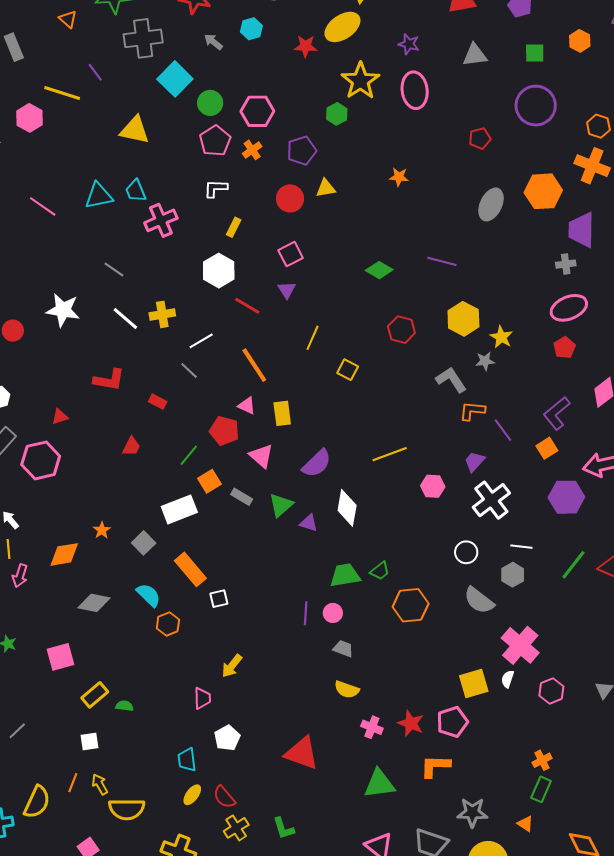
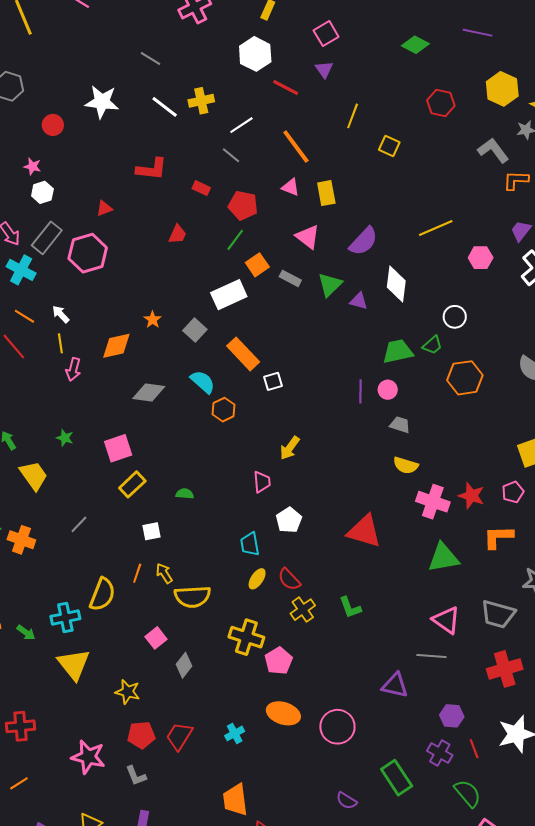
red pentagon: (224, 431) -> (243, 205), moved
white circle: (466, 552) -> (455, 317), moved
yellow rectangle: (95, 695) -> (132, 484), moved
pink pentagon: (452, 722) -> (513, 492), size x0.7
pink cross: (372, 727) -> (433, 502), size x1.5

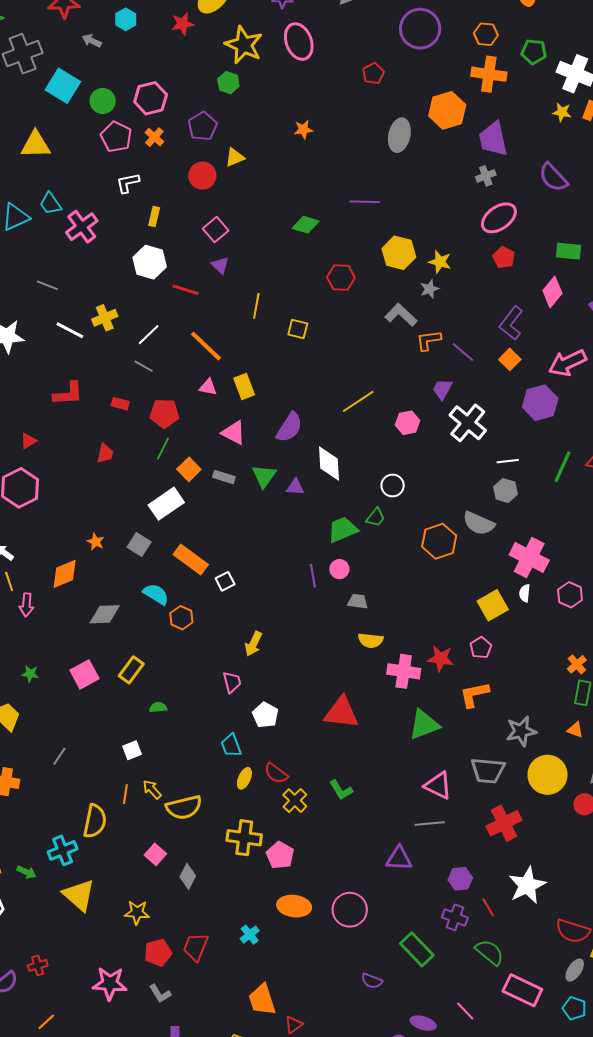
orange hexagon: (465, 378) -> (439, 541), moved
yellow rectangle: (132, 484) -> (131, 670), moved
red cross: (21, 726) -> (38, 965), size x0.7

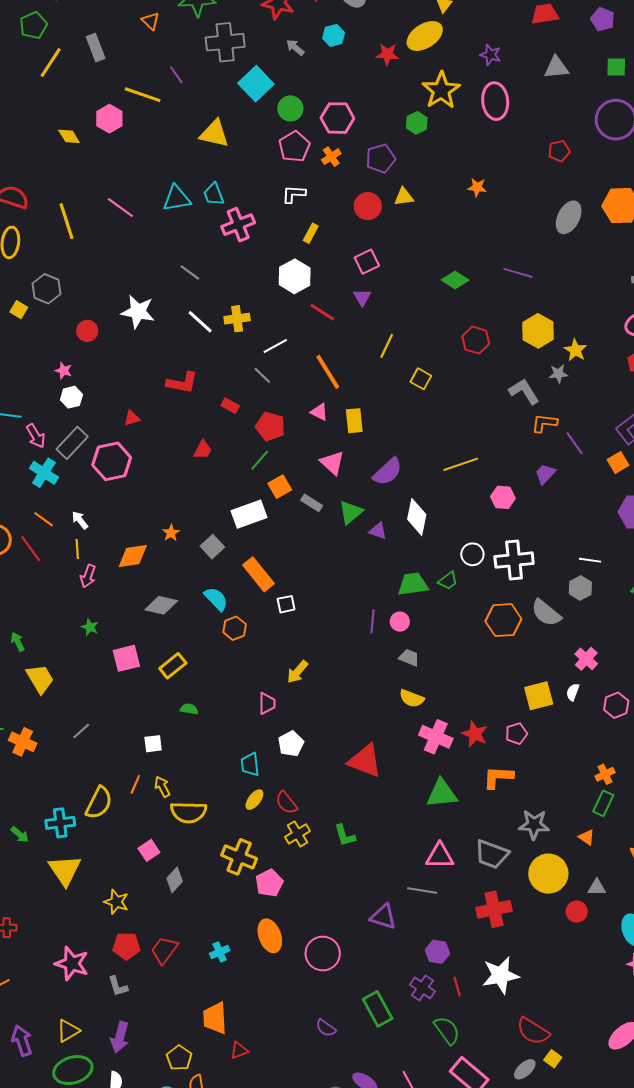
white cross: (468, 423) -> (514, 560), moved, turned 30
pink cross: (529, 558) -> (586, 659), size x0.6
green star: (30, 674) -> (90, 627), moved
pink triangle: (438, 785) -> (440, 856), turned -40
orange ellipse: (294, 906) -> (270, 936), turned 48

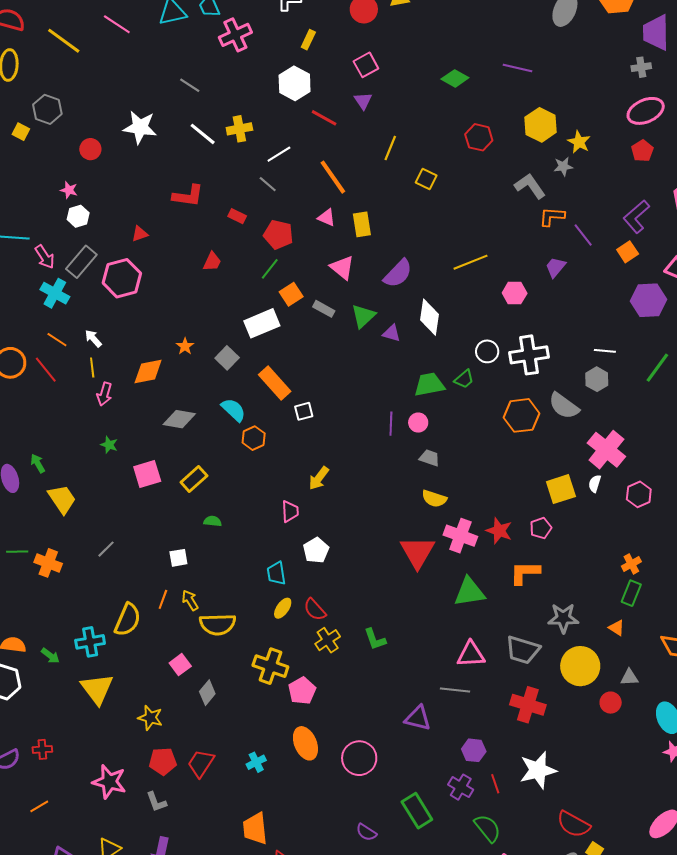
yellow line: (67, 221) -> (64, 41), turned -33
pink cross: (586, 659) -> (606, 450), size x1.6
red triangle: (365, 761) -> (417, 552), moved, turned 42
red cross: (494, 909) -> (528, 705), turned 32

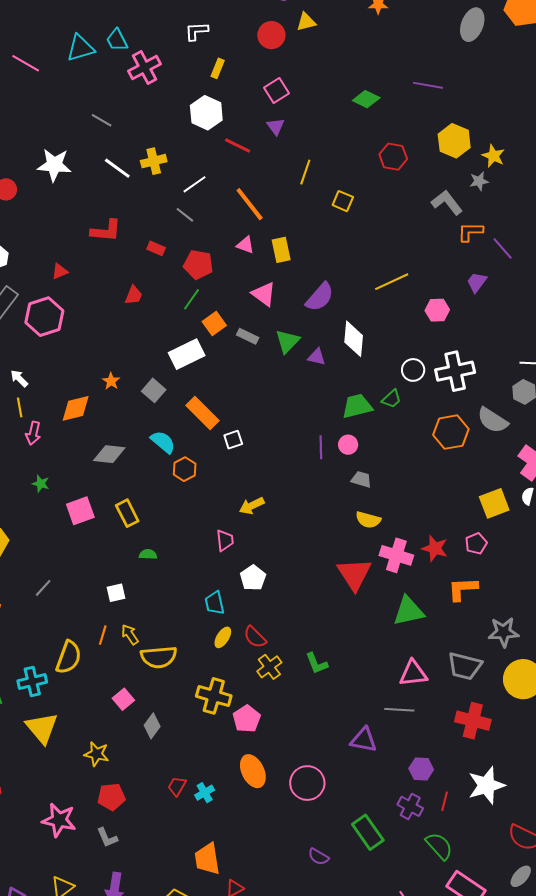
yellow arrow: (319, 478) -> (252, 506), turned 30
yellow rectangle: (194, 479) -> (127, 513), turned -72
red trapezoid: (201, 763) -> (177, 786), moved, size x0.7
red line: (495, 784) -> (445, 801), turned 36

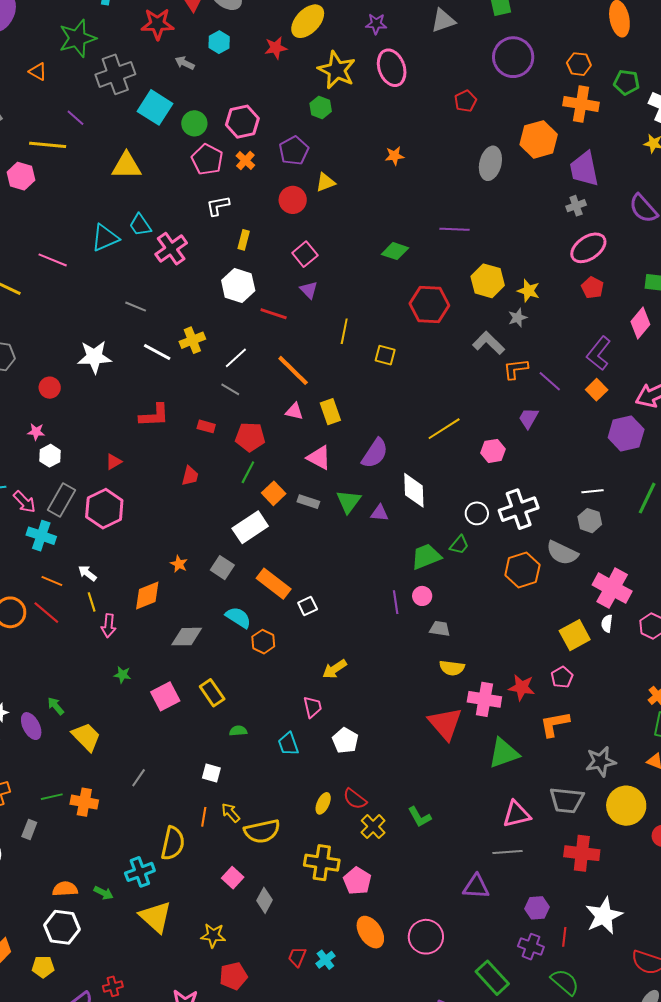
red hexagon: (393, 157) -> (429, 305), size x1.4
white square: (116, 593) -> (211, 773), turned 36
cyan trapezoid: (215, 603) -> (288, 744), moved

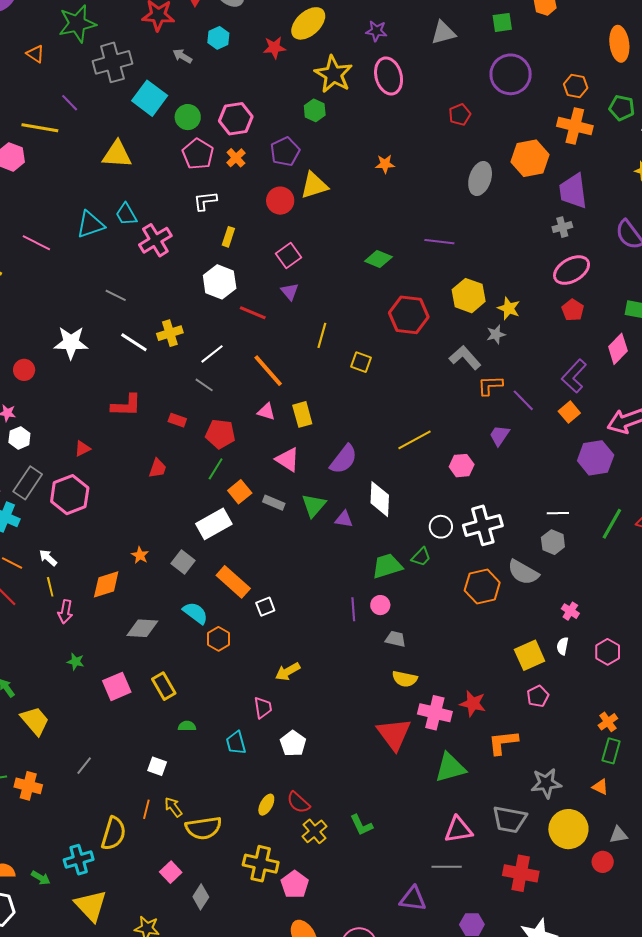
yellow triangle: (325, 182) -> (314, 185), size x1.4
pink cross: (612, 588) -> (570, 611), size x0.5
pink pentagon: (562, 677) -> (538, 696), moved

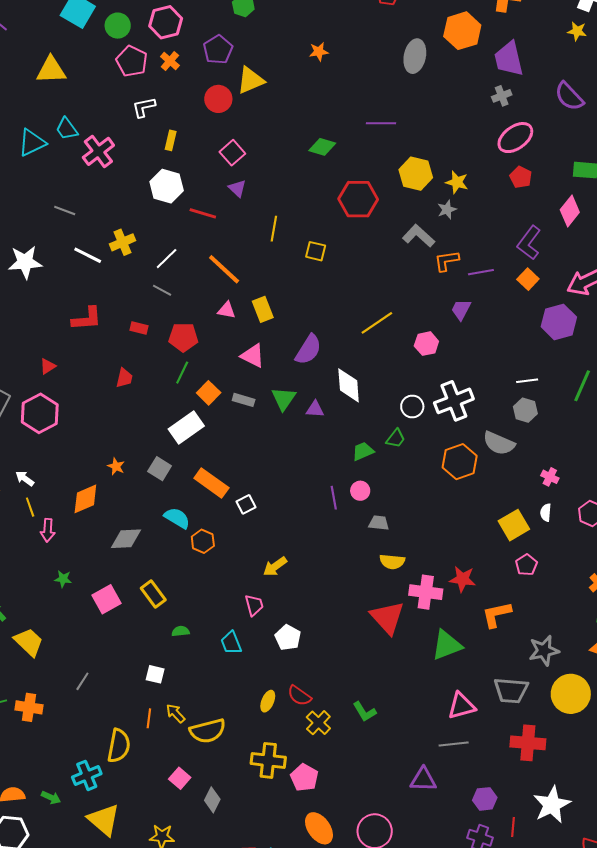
purple line: (523, 400) -> (481, 272), turned -50
green trapezoid: (387, 566) -> (363, 451), size x0.7

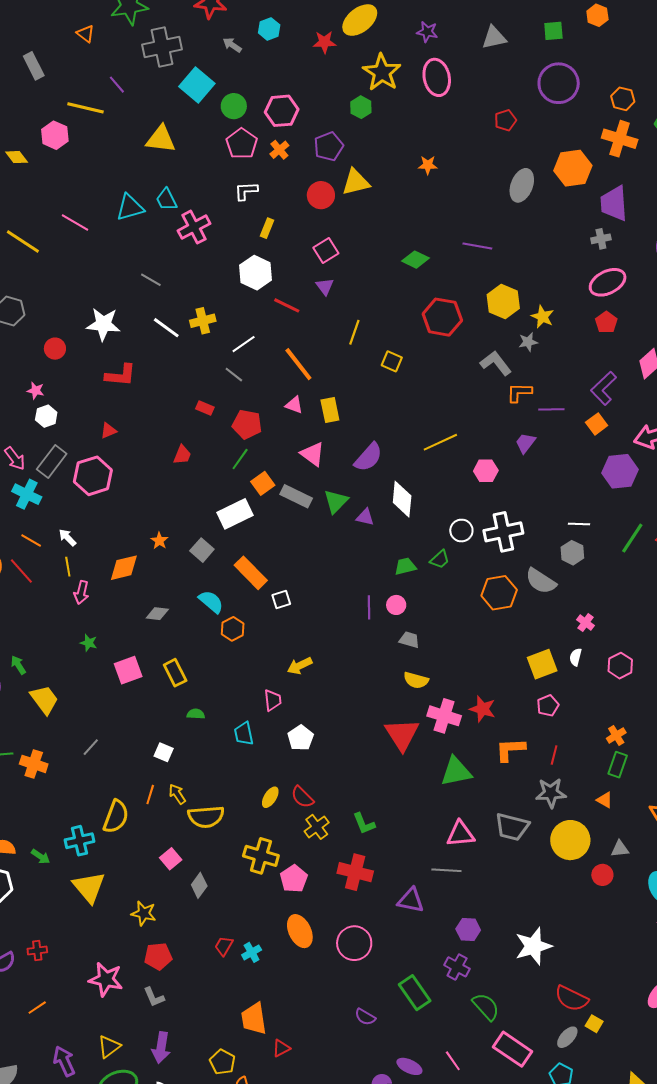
red L-shape: (87, 319) -> (121, 375), moved
gray rectangle: (244, 400) -> (296, 496), size x1.4
gray diamond: (126, 539) -> (157, 614), size x0.7
red cross: (528, 743) -> (355, 872), moved
red line: (513, 827) -> (554, 755), moved

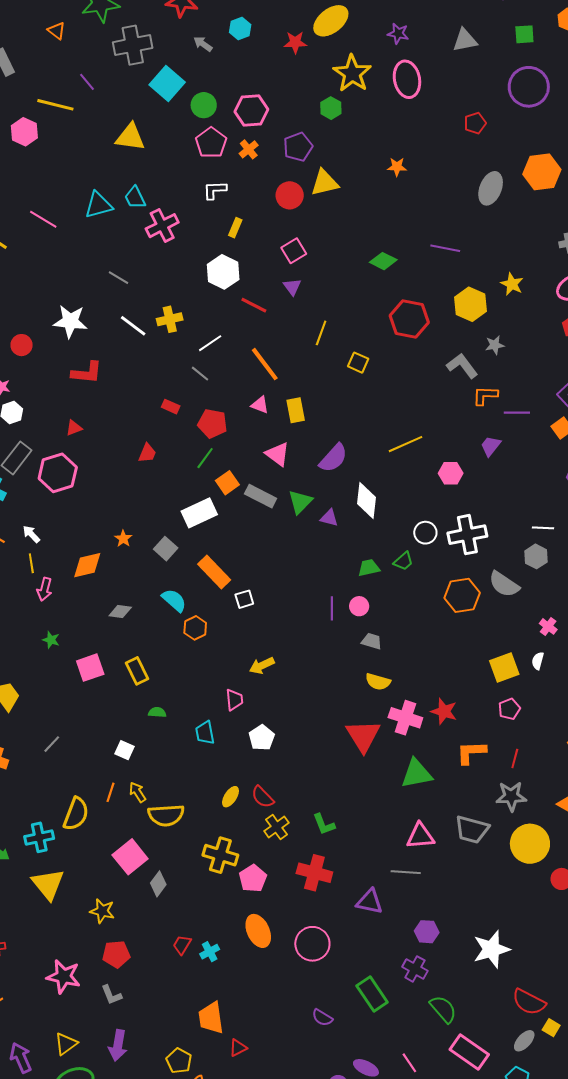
yellow star: (543, 317) -> (512, 284), moved
pink square: (171, 859) -> (130, 857), size x1.6

